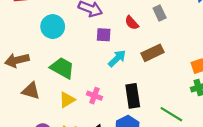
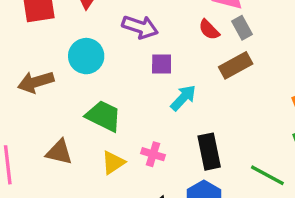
red semicircle: (132, 23) -> (209, 30), moved
brown rectangle: (152, 53) -> (236, 65), moved
brown arrow: (17, 60) -> (36, 82), moved

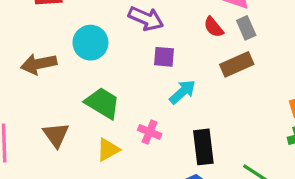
brown triangle: (59, 152) -> (56, 135), turned 36
pink cross: (153, 154) -> (150, 132), moved

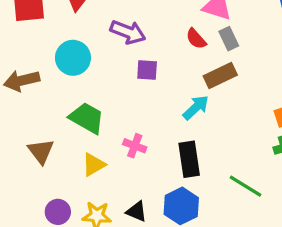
cyan arrow: (182, 92) -> (196, 108), moved

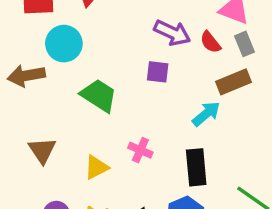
purple arrow: (128, 32) -> (172, 33), moved
cyan circle: (73, 58) -> (64, 44), moved
green trapezoid: (87, 118) -> (99, 95), moved

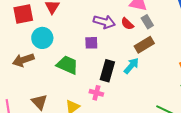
purple square: (158, 72) -> (91, 43), moved
black rectangle: (196, 167) -> (107, 71), moved, turned 30

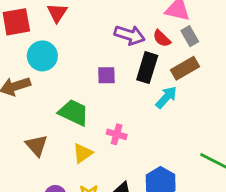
purple square: (91, 43) -> (106, 75), moved
green trapezoid: (67, 65) -> (74, 113), moved
black rectangle: (107, 71) -> (147, 68), moved

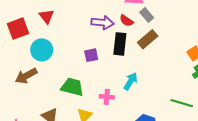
cyan arrow: (166, 97) -> (131, 81), moved

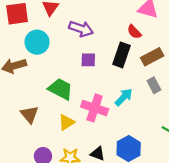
gray rectangle: (147, 15) -> (154, 85), moved
purple arrow: (103, 23) -> (81, 29), moved
pink cross: (107, 97) -> (95, 108), size x1.6

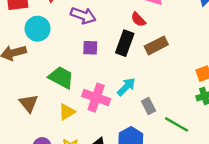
gray rectangle: (154, 85) -> (148, 106), moved

